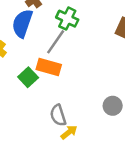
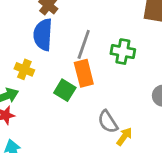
green cross: (67, 19) -> (123, 52), moved
orange rectangle: (49, 67) -> (84, 73), turned 75

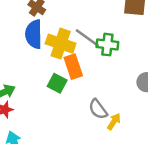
gray line: (84, 44) -> (87, 38), moved, turned -70
yellow cross: (24, 69) -> (61, 44), moved, size x1.6

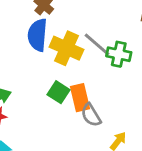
orange rectangle: (73, 67) -> (80, 98), moved
gray semicircle: (98, 109) -> (91, 115), moved

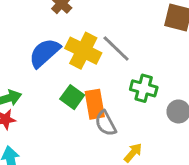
blue semicircle: (38, 35) -> (45, 53), moved, turned 40
green cross: (119, 54) -> (144, 88), moved

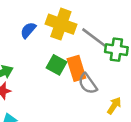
gray line: (116, 49) -> (94, 37), moved
blue semicircle: (45, 53) -> (28, 30), size x0.6

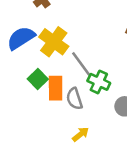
blue semicircle: (28, 30) -> (21, 38), size x1.6
gray semicircle: (88, 84) -> (74, 99), moved

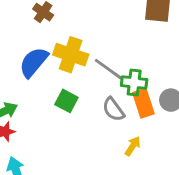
orange rectangle: (56, 88) -> (143, 103), moved

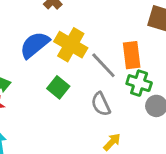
green cross: (134, 83) -> (139, 83), moved
orange rectangle: (143, 103) -> (132, 55), moved

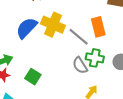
green cross: (139, 83) -> (95, 58), moved
green square: (58, 87) -> (33, 77), moved

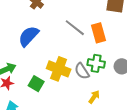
yellow cross: (53, 25) -> (59, 69), moved
gray line: (79, 37) -> (75, 28), moved

